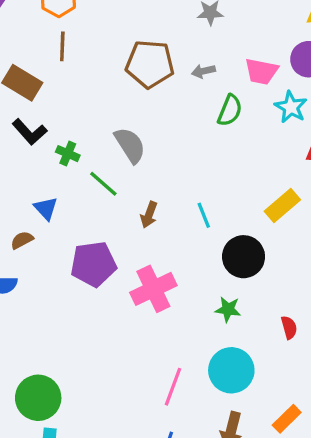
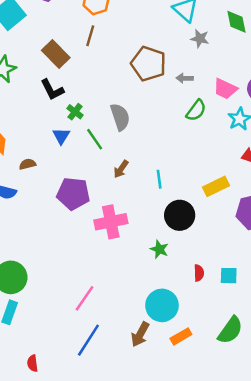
blue triangle: (46, 208) -> (61, 136), moved
cyan circle: (231, 370) -> (162, 305), moved
pink line: (173, 387) -> (85, 298), moved

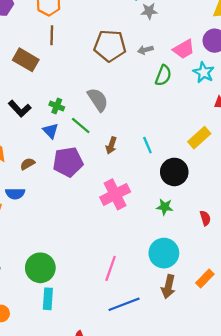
pink trapezoid: (225, 89) -> (184, 49), turned -40
black L-shape: (52, 90) -> (20, 109), moved
purple pentagon: (73, 194) -> (68, 162), moved
cyan circle: (162, 305) -> (164, 253), moved
blue line: (88, 340) -> (124, 304), turned 52

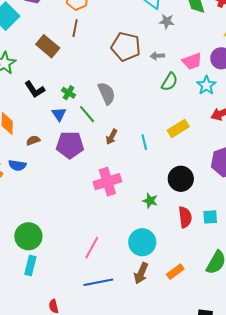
yellow rectangle: (199, 138) -> (178, 128), moved
black circle: (174, 172) -> (181, 179), moved
red semicircle: (205, 218) -> (185, 217), size x1.5

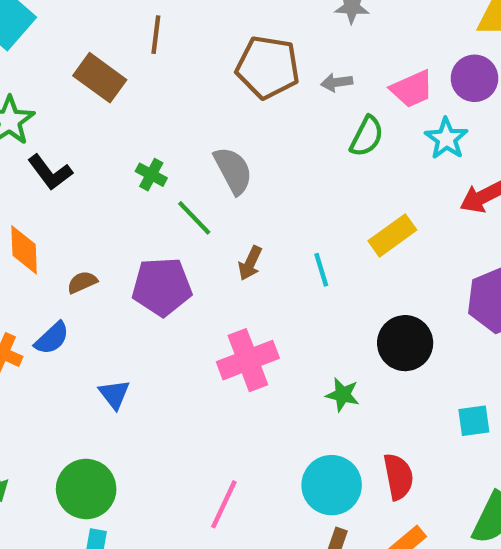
black L-shape: (35, 89) -> (50, 172), moved
blue triangle: (59, 114) -> (114, 394), moved
blue semicircle: (17, 165) -> (52, 338), turned -48
red semicircle: (185, 217) -> (398, 477), moved

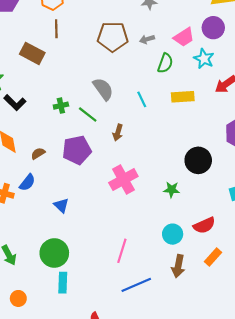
green cross: (151, 175) -> (61, 106), moved, turned -32
yellow rectangle: (392, 235) -> (183, 97), moved, turned 40
cyan line: (321, 270) -> (142, 99), moved
red semicircle: (398, 477) -> (204, 225), turned 85
cyan circle: (332, 485) -> (173, 234), size x0.7

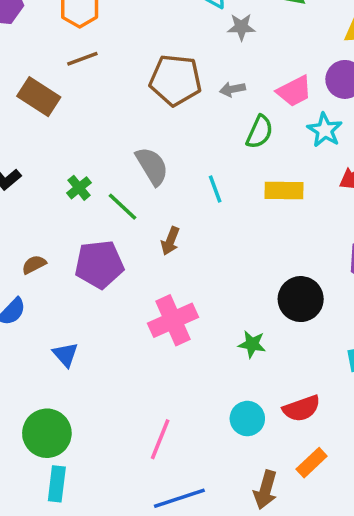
brown line: (56, 29) -> (82, 59), turned 66
green cross: (61, 106) -> (79, 188), turned -32
brown arrow: (178, 266) -> (265, 490), moved

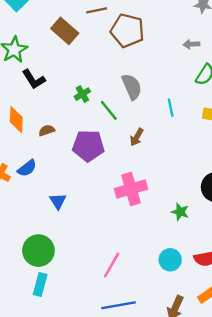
brown pentagon: (175, 80) -> (127, 31), moved
brown semicircle: (34, 265) -> (47, 130), moved

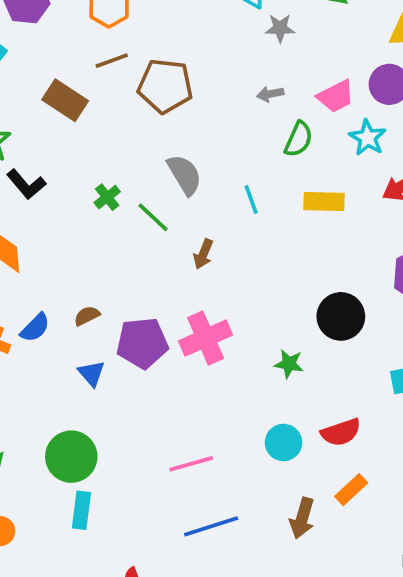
brown semicircle: (47, 130) -> (87, 316), moved
purple pentagon: (88, 146) -> (142, 343), moved
pink line: (112, 265) -> (191, 464), turned 52

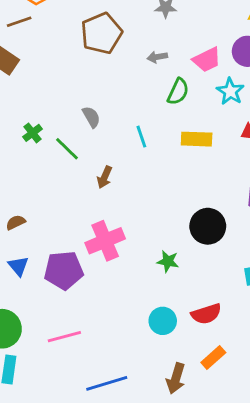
brown line: (112, 61) -> (19, 22), moved
brown pentagon: (165, 86) -> (101, 33), moved, turned -30
gray semicircle: (185, 175) -> (91, 117), size x0.7
purple pentagon: (142, 343) -> (64, 270), moved
pink line: (191, 464) -> (64, 337), moved

